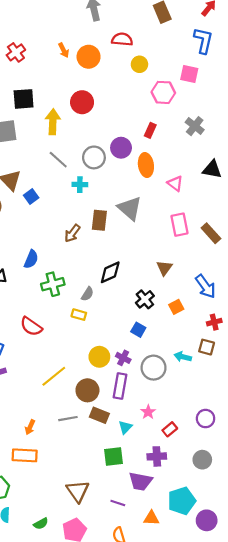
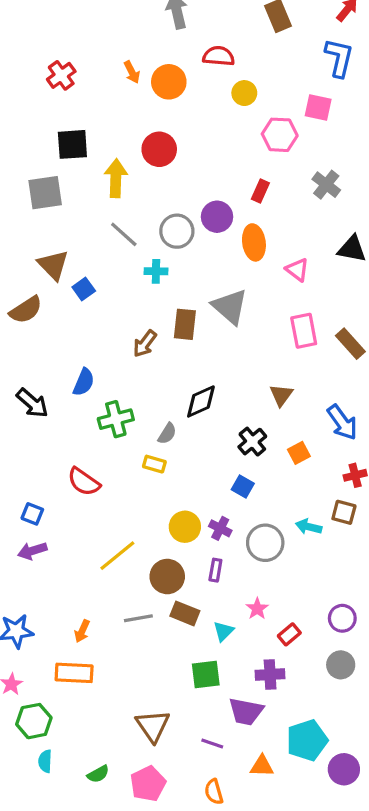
purple rectangle: (120, 386) -> (215, 570), size x0.6
gray circle: (202, 460) -> (341, 665), moved

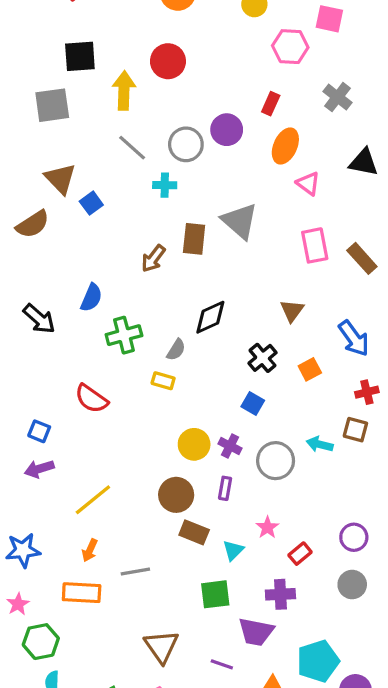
orange ellipse: (254, 242) -> (285, 146), moved, turned 32
yellow line: (117, 556) -> (93, 500), moved
gray line: (138, 618) -> (135, 571), moved

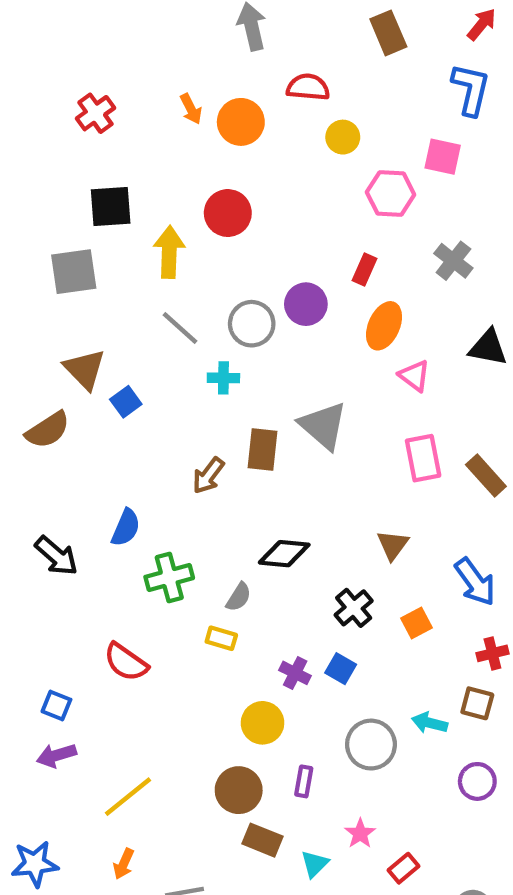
black diamond: (210, 317) -> (284, 554), turned 30
purple cross: (230, 446) -> (295, 673), moved
purple circle: (354, 537) -> (477, 781), moved

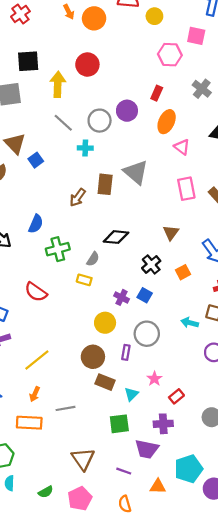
yellow circle: (343, 137) -> (154, 16), moved
gray circle: (371, 745) -> (147, 334), moved

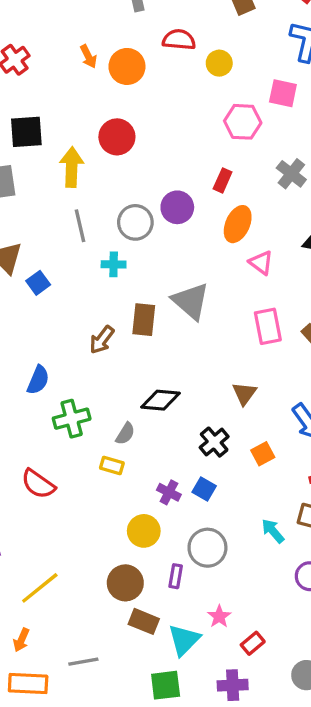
gray line: (63, 123) -> (80, 226), turned 35
cyan arrow: (190, 323) -> (273, 531), turned 35
orange arrow: (35, 394) -> (21, 640), moved
cyan triangle: (131, 394) -> (184, 640), size x1.5

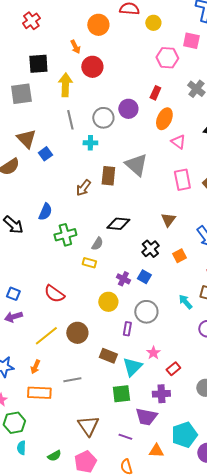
orange arrow: (88, 56) -> (75, 47), moved
red semicircle: (38, 484) -> (54, 294), moved
brown circle: (125, 583) -> (77, 333), moved

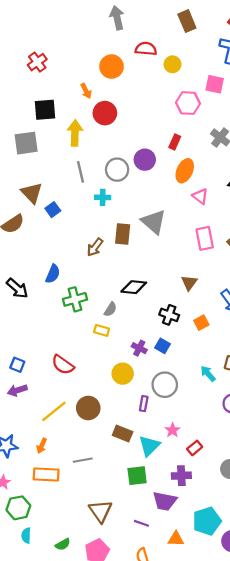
black cross: (150, 249) -> (169, 315), turned -30

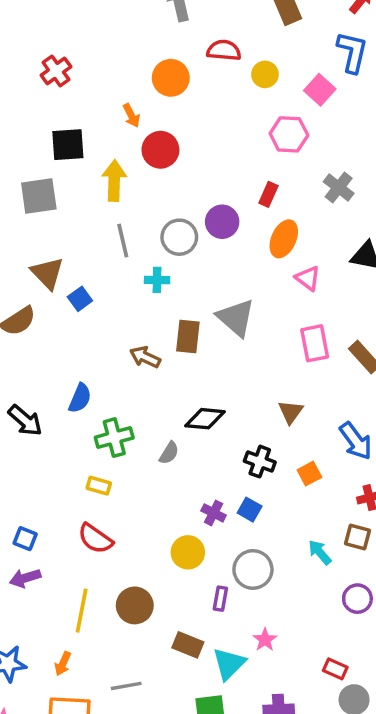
pink square: (215, 84) -> (320, 90), moved, turned 30
brown arrow: (95, 247) -> (145, 357), turned 78
yellow rectangle: (102, 330) -> (99, 486), moved
yellow line: (54, 411) -> (82, 611), turned -40
red rectangle: (195, 448) -> (335, 669), moved, turned 64

